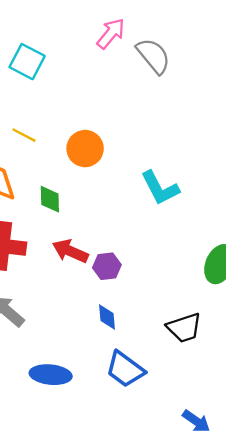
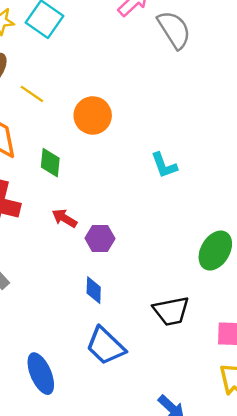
cyan L-shape: (160, 188) -> (164, 165), size x0.7
red arrow: (70, 251) -> (64, 218), size x0.7
blue ellipse: (51, 375) -> (41, 374), moved, turned 54

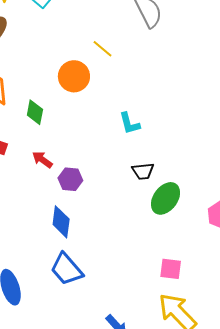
yellow line: (32, 94) -> (102, 49), moved
blue diamond: (94, 290) -> (61, 222), size x1.4
black trapezoid: (171, 311) -> (143, 171), moved, size x0.7

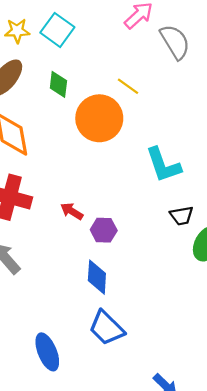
orange circle: (74, 76) -> (99, 118), size x1.4
green diamond: (35, 112) -> (58, 84), moved
cyan L-shape: (130, 123) -> (163, 165), size x1.5

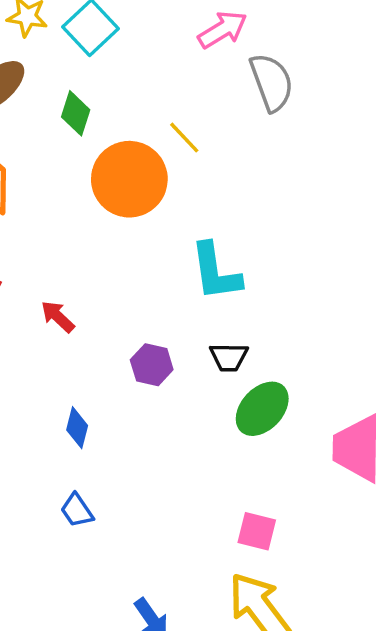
purple hexagon: (104, 230) -> (152, 365), moved
blue diamond: (97, 277) -> (77, 428), size x0.7
blue trapezoid: (107, 328) -> (77, 511), size x0.6

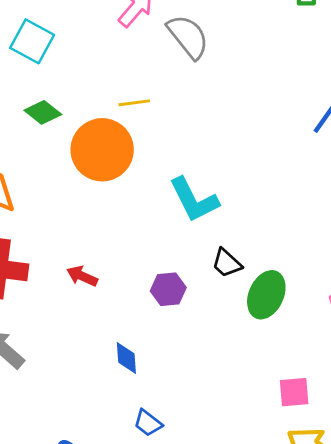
green diamond: (76, 113) -> (43, 112), turned -51
yellow line: (184, 138) -> (134, 103), turned -36
black trapezoid: (229, 357) -> (227, 263), turned 60

